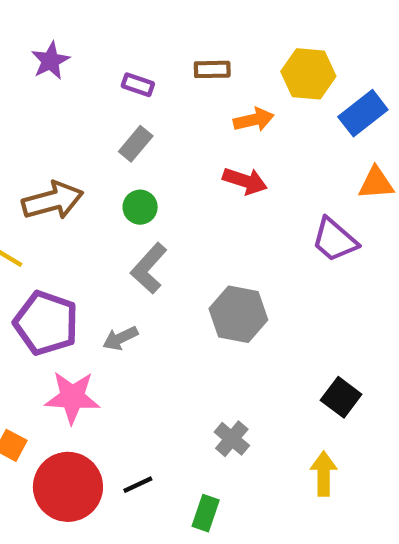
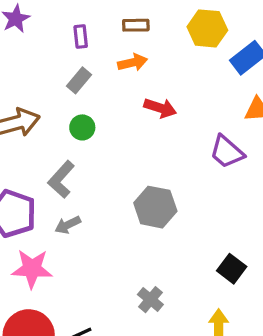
purple rectangle: (138, 85) -> (81, 37), turned 65
orange arrow: (254, 120) -> (133, 63), moved
gray L-shape: (149, 268) -> (61, 179), moved

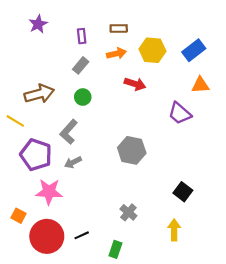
yellow hexagon: (207, 28) -> (152, 50), moved

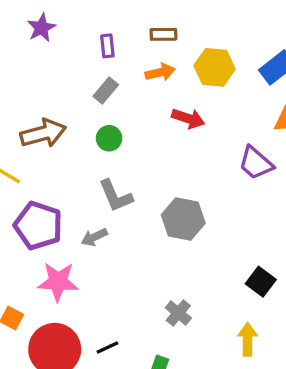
gray L-shape: (69, 132) -> (116, 196), moved, turned -65

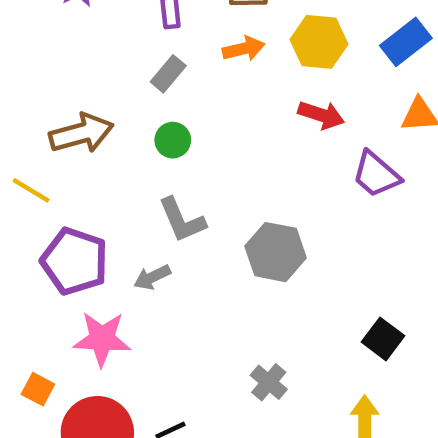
red arrow: (188, 118) -> (321, 115), moved

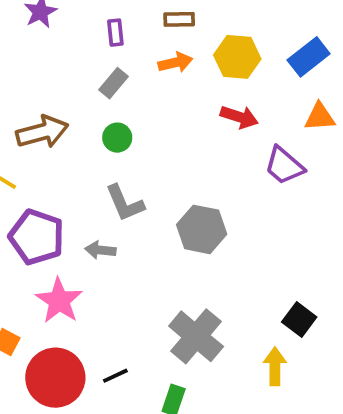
gray arrow: (152, 277) -> (100, 250), turned 32
pink star: (102, 339) -> (59, 301), turned 30
black square: (383, 339) -> (299, 319), moved
gray cross: (269, 382) -> (196, 336), size x1.8

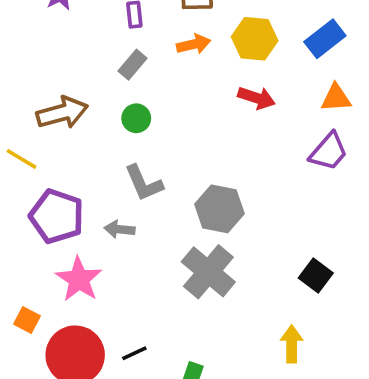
purple trapezoid: (284, 166) -> (329, 152), moved, turned -90
black square: (299, 319) -> (316, 276), moved
gray cross: (196, 336) -> (208, 272), moved

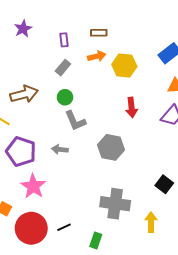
yellow hexagon: (255, 39) -> (124, 66), moved
red arrow: (256, 98) -> (132, 107), moved, turned 66
gray L-shape: (144, 183) -> (75, 121), moved
gray arrow: (120, 229) -> (60, 149), moved
gray cross: (208, 272) -> (115, 204), moved, turned -32

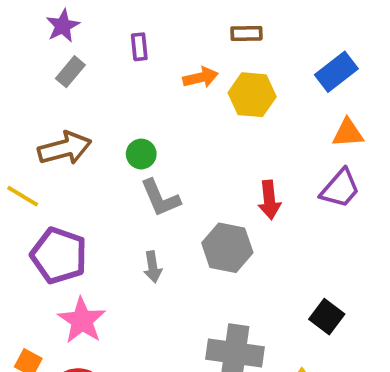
brown rectangle: (99, 33) -> (246, 33), moved
gray rectangle: (63, 68) -> (70, 72), moved
red arrow: (132, 107) -> (269, 200), moved
gray arrow: (60, 149) -> (153, 267), moved, turned -105

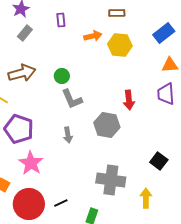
purple trapezoid: (340, 188) -> (166, 94), turned 135

